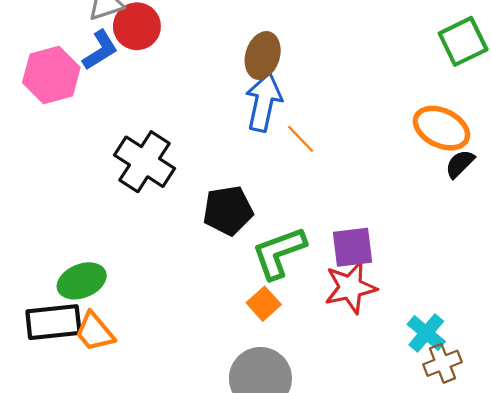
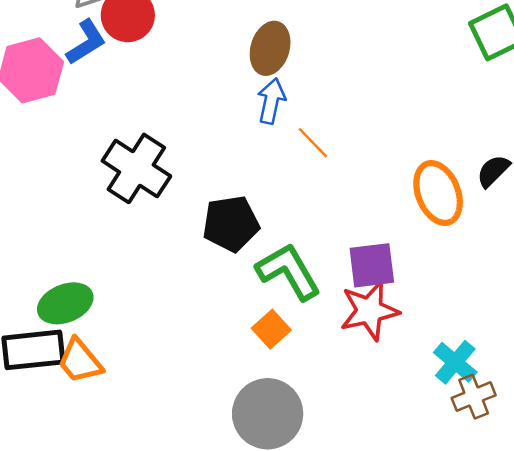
blue arrow: (264, 102) -> (271, 101), size x0.7
orange ellipse: (441, 128) -> (438, 193), moved, turned 42
green L-shape: (279, 253) -> (288, 271), turned 80

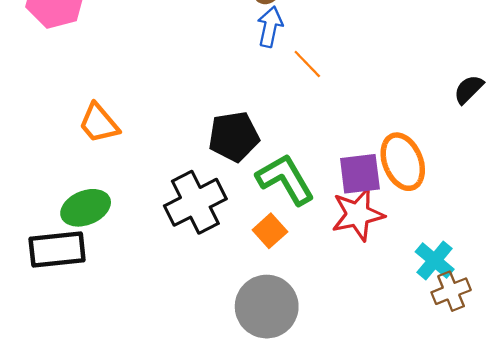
black cross: (136, 168) -> (195, 202), moved, turned 30
orange ellipse: (438, 193) -> (403, 162), moved
orange trapezoid: (80, 361) -> (99, 123), moved

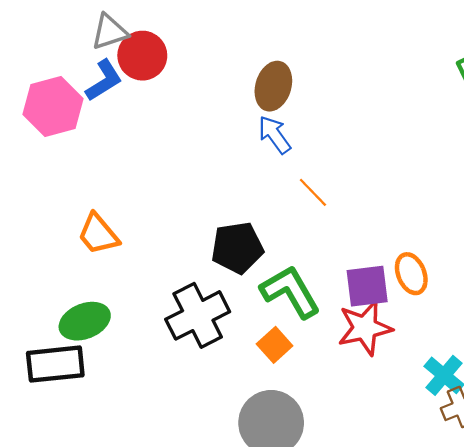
blue arrow: (270, 27) -> (275, 135), turned -48
orange line: (307, 64) -> (313, 192), moved
orange ellipse: (403, 162) -> (411, 274), size x0.7

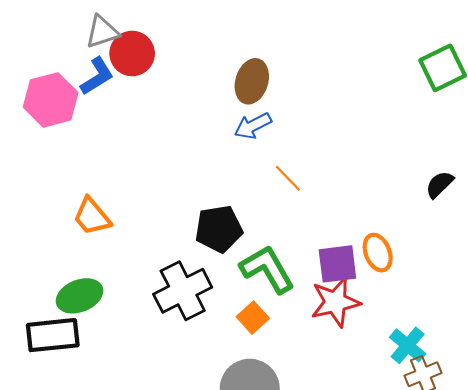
blue arrow: (275, 135) -> (253, 126), turned -81

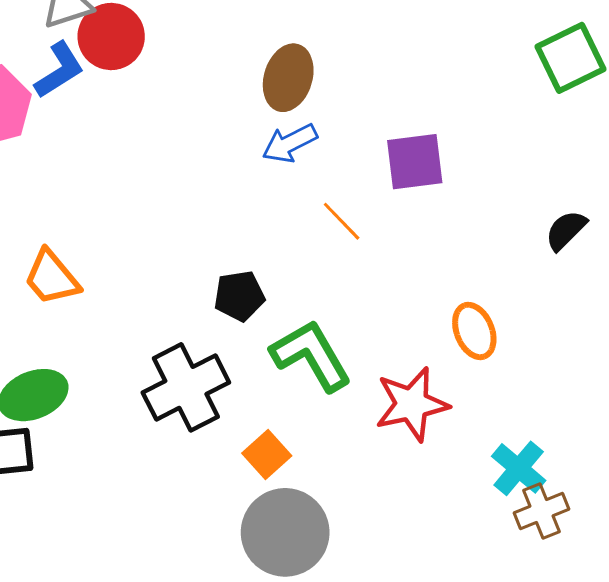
black pentagon: (219, 229) -> (239, 296), size x0.7
purple square: (337, 264) -> (415, 162), moved
orange square: (253, 318) -> (267, 455), moved

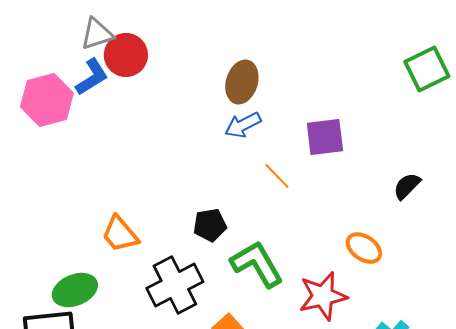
black semicircle: (566, 230) -> (407, 186), moved
orange trapezoid: (52, 278) -> (120, 234), moved
orange ellipse: (474, 331) -> (364, 248), turned -33

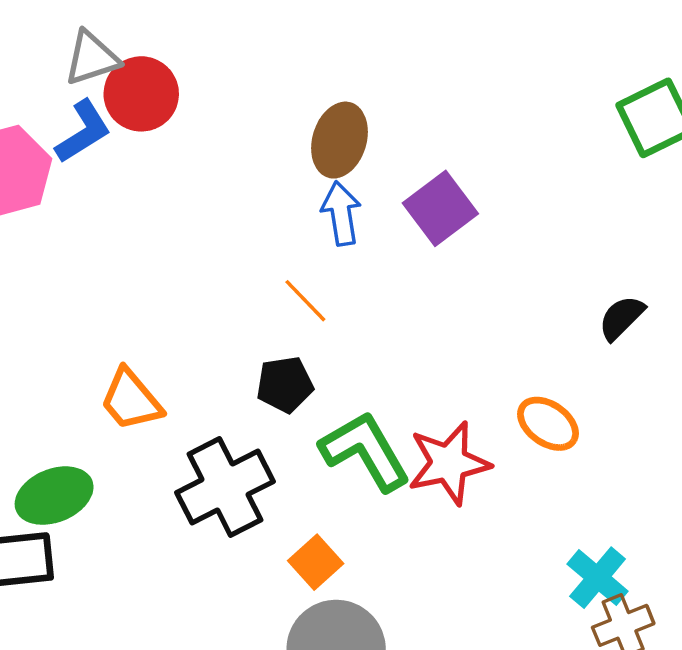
blue arrow: (243, 125) -> (341, 214), turned 108
purple square: (325, 137) -> (440, 208), moved, turned -30
orange line: (277, 176) -> (305, 301), moved
red star: (323, 296) -> (449, 463), moved

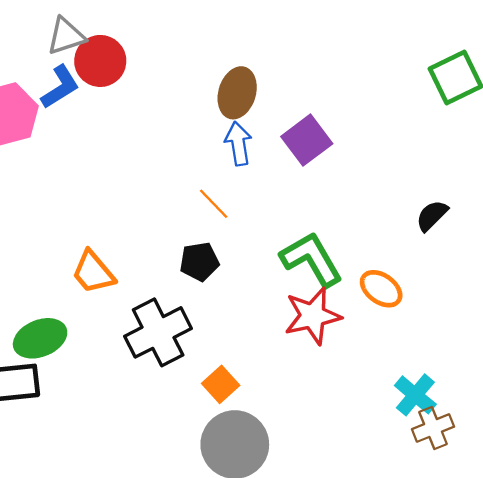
green L-shape: (365, 451) -> (311, 259), moved

